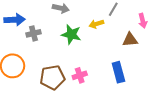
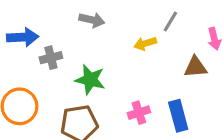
green star: (71, 34) -> (90, 80), moved
pink cross: (80, 75) -> (139, 113), moved

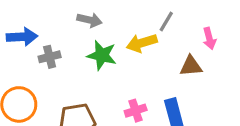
yellow arrow: (145, 43) -> (142, 43), size x1.4
green star: (90, 80) -> (102, 55), moved

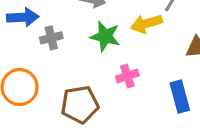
pink cross: (136, 111) -> (127, 76), moved

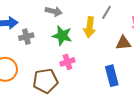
yellow arrow: (146, 24) -> (90, 27), turned -66
pink cross: (127, 76) -> (67, 62), moved

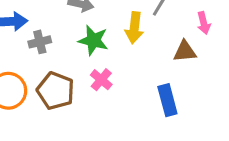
pink cross: (67, 62) -> (101, 80), turned -32
brown pentagon: (45, 81) -> (56, 91), moved, turned 30

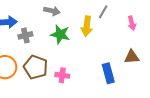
brown triangle: (185, 51) -> (132, 57), moved
pink cross: (101, 80) -> (62, 75), moved, turned -32

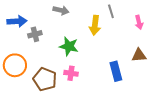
gray line: (103, 12) -> (111, 11), turned -48
green star: (60, 34) -> (69, 46), moved
brown pentagon: (36, 67) -> (45, 79), moved

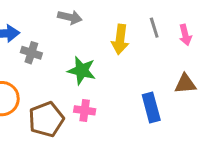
gray line: (111, 11) -> (154, 28), moved
gray cross: (35, 34) -> (31, 53), turned 32
brown pentagon: (45, 79) -> (46, 119), turned 30

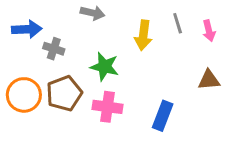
blue rectangle: (151, 107) -> (163, 116), moved, turned 36
pink cross: (85, 110) -> (107, 107), size x1.4
brown pentagon: (46, 119) -> (64, 93), moved

